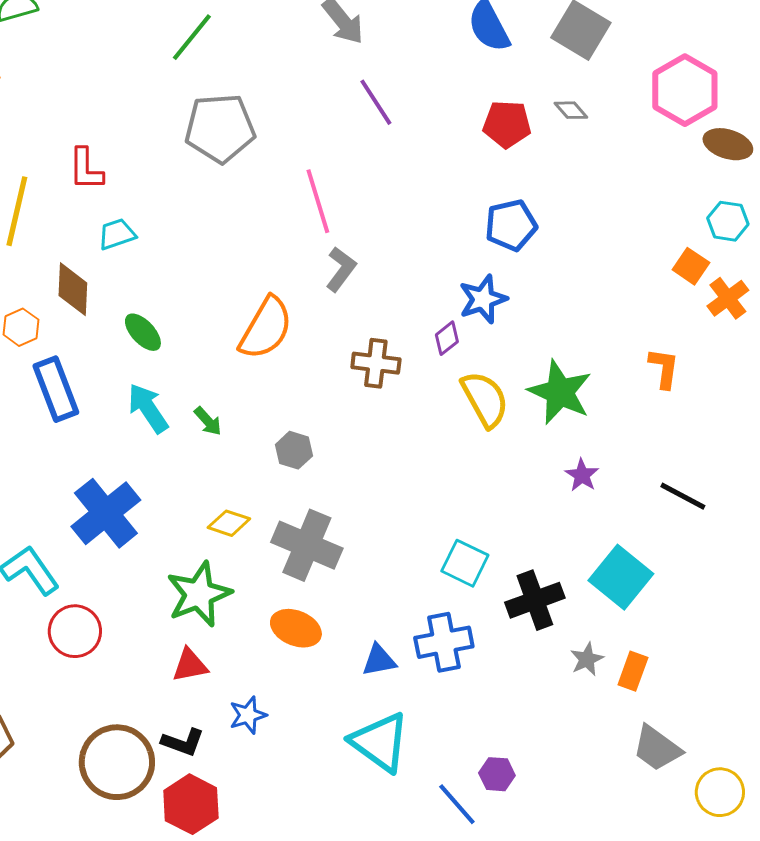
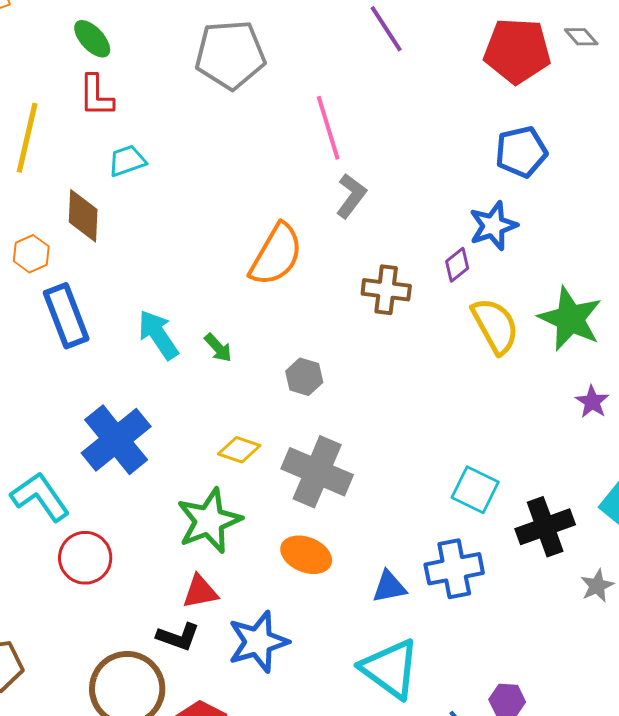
red pentagon: (507, 124) -> (517, 51), size x1.4
green ellipse: (143, 332) -> (92, 39), moved
blue star: (248, 715) -> (258, 642), size x1.6
black L-shape: (183, 742) -> (178, 637), moved

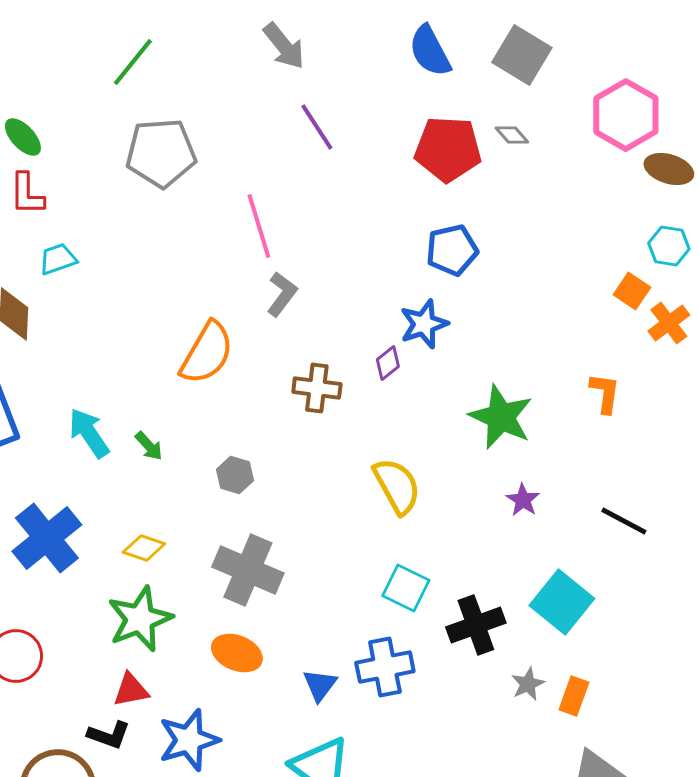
yellow semicircle: (495, 326) -> (397, 486), moved
yellow diamond: (239, 450) -> (144, 548), moved
blue triangle: (389, 587) -> (320, 685), turned -42

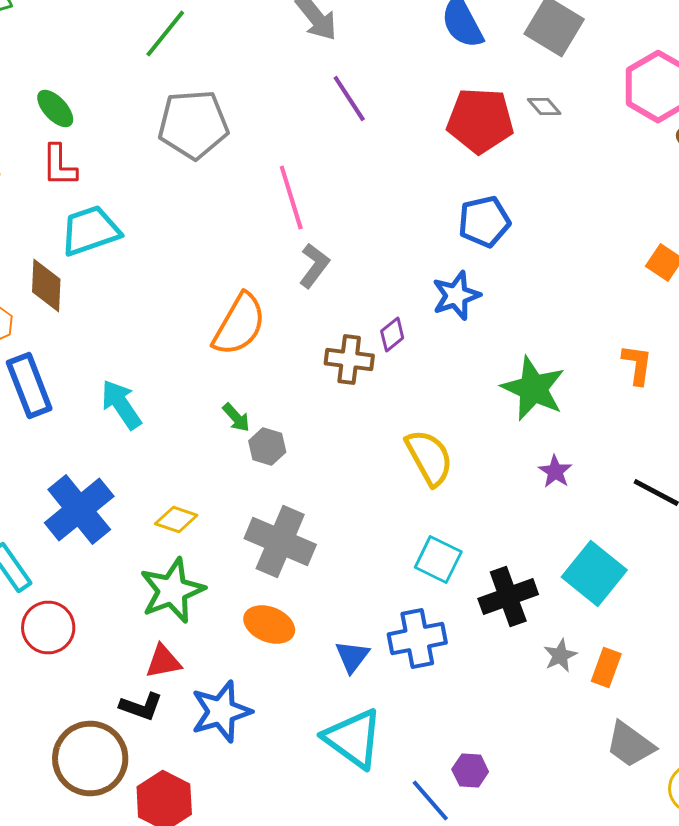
cyan trapezoid: (58, 259) -> (90, 230), size x1.6
purple diamond: (388, 363) -> (392, 334), moved
green arrow: (149, 446) -> (236, 418), moved

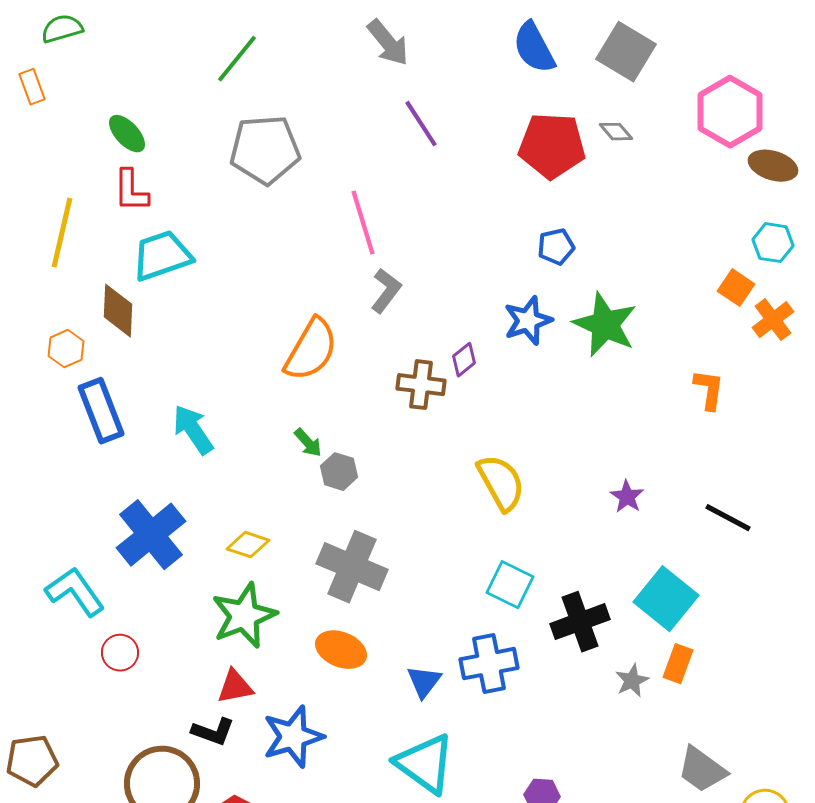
blue pentagon: (484, 222) -> (556, 247), size x0.7
green star: (533, 388) -> (605, 325), moved
red circle: (48, 628) -> (120, 653), size x0.7
orange rectangle: (606, 668) -> (678, 664), moved

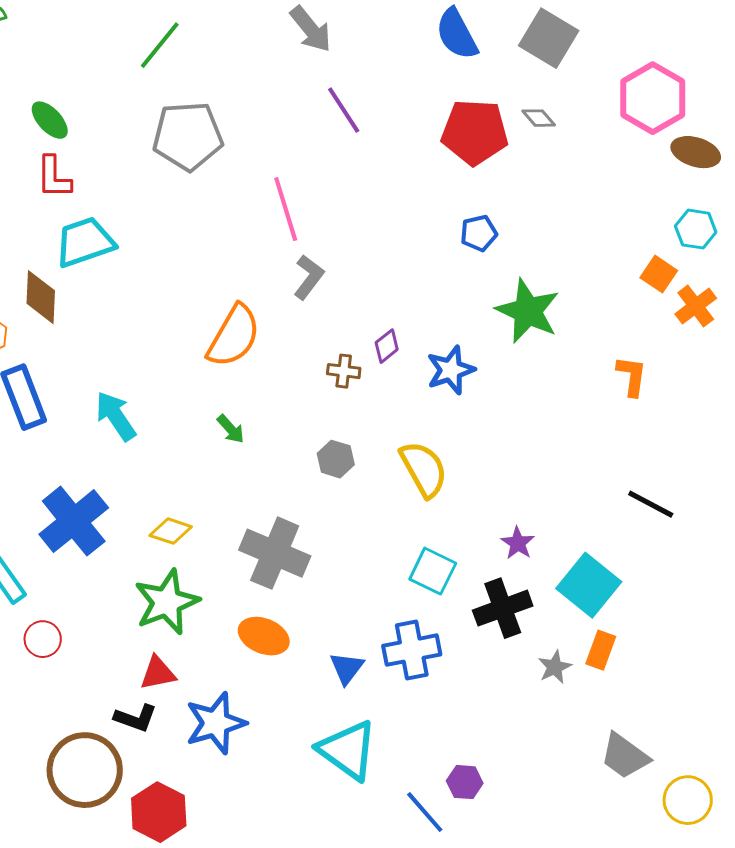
blue star: (528, 321) -> (451, 370), moved
brown cross: (421, 385) -> (344, 371), size x0.7
gray hexagon: (339, 472) -> (336, 459), moved
purple star: (627, 497) -> (518, 543), moved

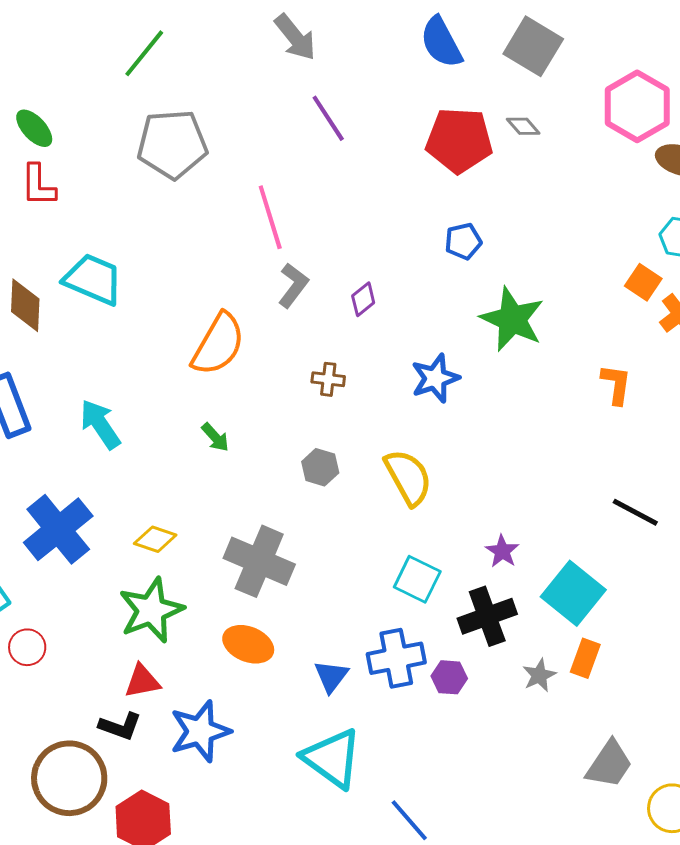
cyan trapezoid: (85, 242) -> (93, 279), moved, turned 42
purple diamond: (387, 346) -> (363, 299), moved
gray trapezoid: (625, 756) -> (609, 764), turned -92
purple hexagon: (465, 782) -> (449, 677), moved

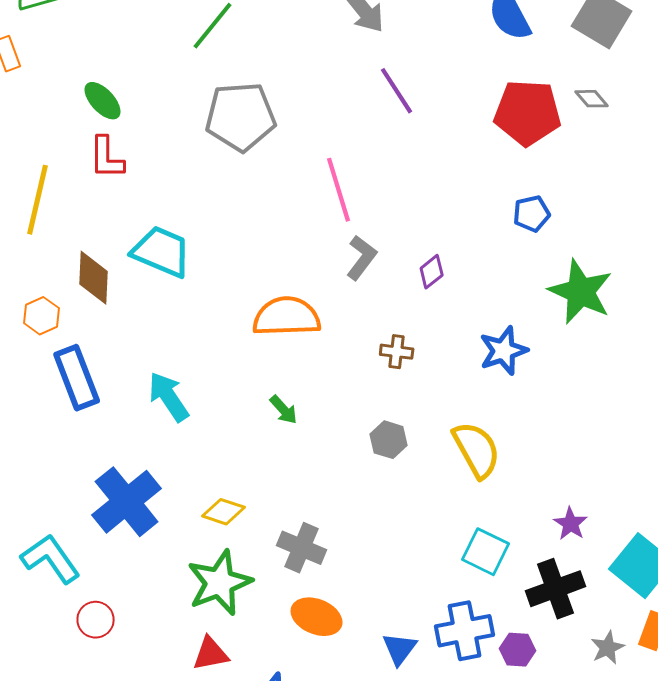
orange semicircle: (218, 344) -> (287, 317), turned -122
gray cross: (259, 561) -> (302, 548), moved, size x0.7

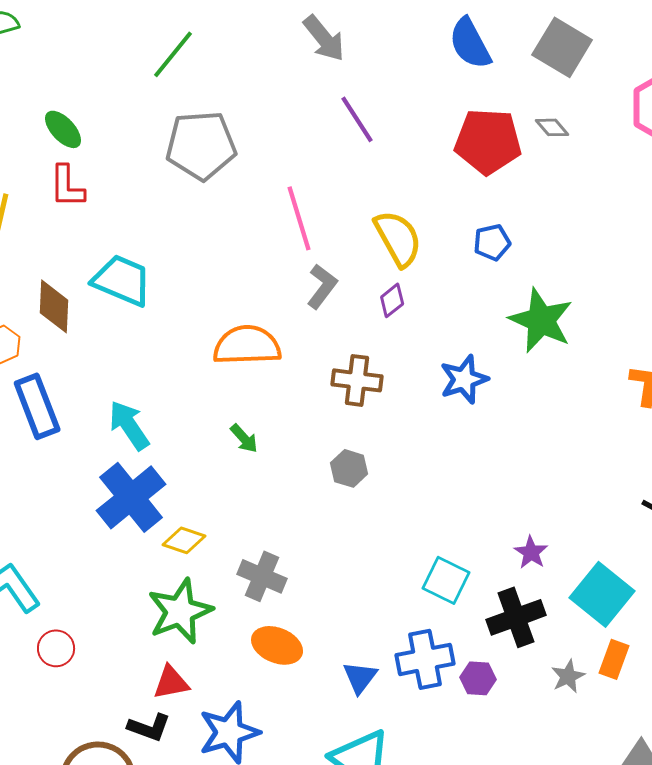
brown cross: (397, 352) -> (357, 380), size x1.5
yellow semicircle: (477, 450) -> (398, 238), moved
blue cross: (127, 502) -> (131, 497), moved

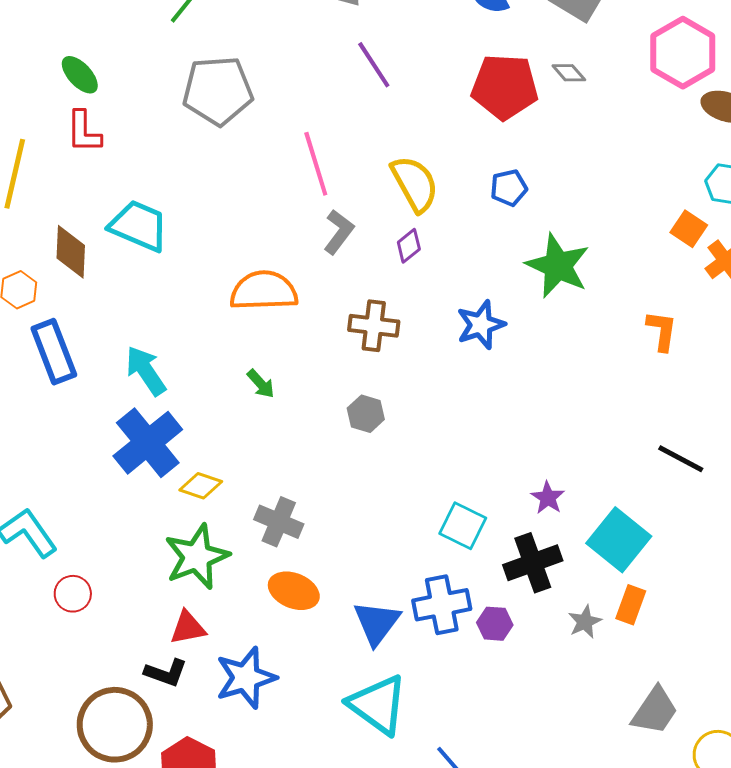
blue triangle: (360, 677) -> (377, 623), size x1.4

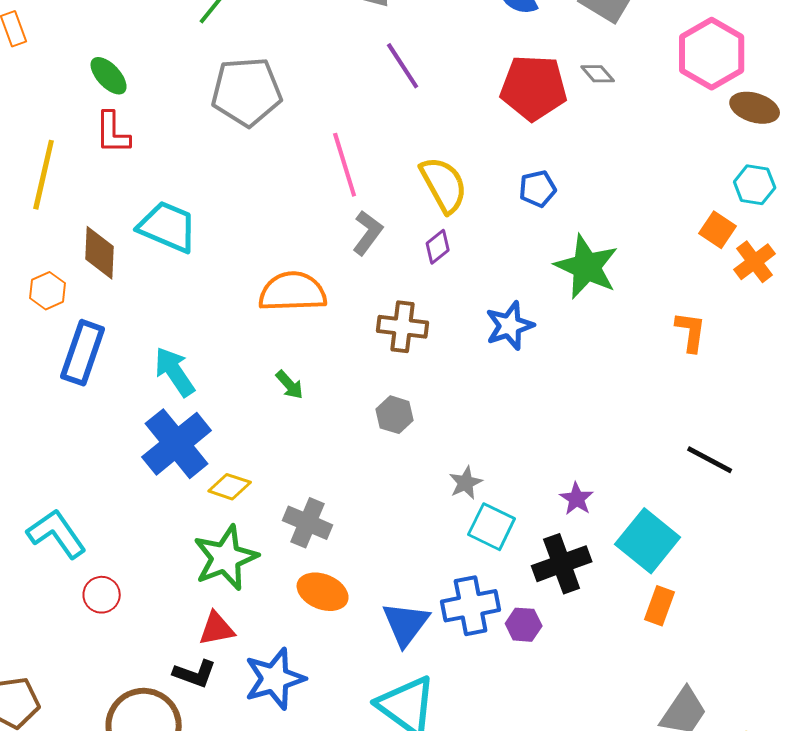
blue rectangle: (54, 352) -> (83, 353), turned 40
gray star: (585, 622) -> (466, 483), moved

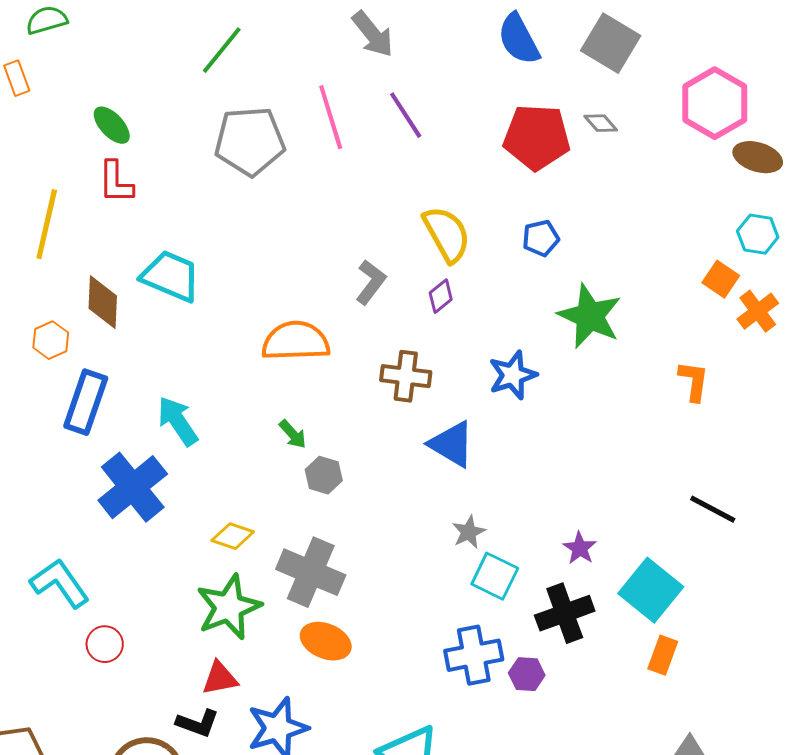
pink line: (345, 165) -> (331, 117), moved
gray hexagon: (395, 415) -> (324, 475), moved
blue cross: (177, 444) -> (133, 487), moved
gray cross: (308, 523) -> (311, 572), size x1.4
blue triangle: (406, 624) -> (452, 444), moved, turned -36

